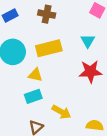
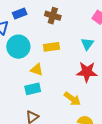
yellow rectangle: (49, 48) -> (51, 47), size x0.7
yellow arrow: (61, 112) -> (72, 99), moved

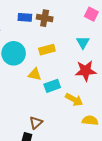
blue rectangle: (20, 13) -> (25, 17), moved, turned 32
cyan rectangle: (33, 89) -> (52, 86), moved

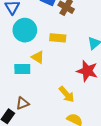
cyan rectangle: (52, 86) -> (22, 69), moved

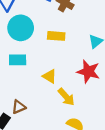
yellow triangle: (38, 57) -> (50, 76), moved
cyan rectangle: (22, 69) -> (18, 60), moved

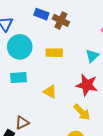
yellow arrow: (66, 97) -> (82, 112), moved

